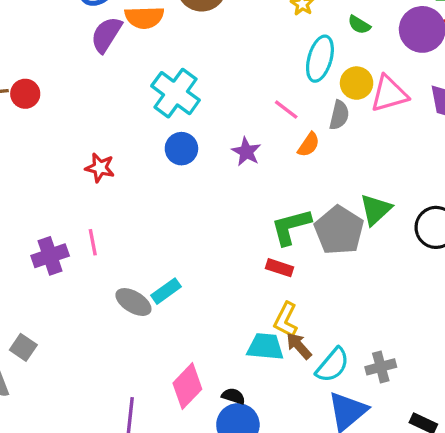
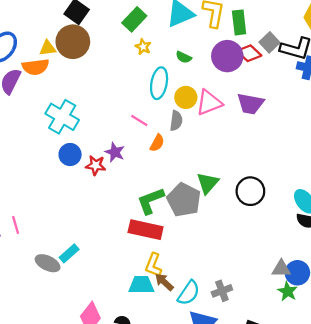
red star: (100, 168) -> (96, 165), moved
red rectangle: (280, 268) -> (146, 230), size x1.8

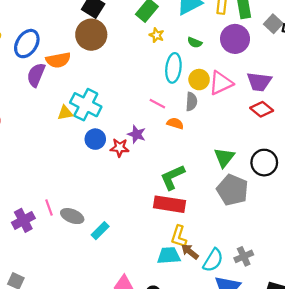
yellow triangle: (48, 48) -> (65, 113), moved
red diamond: (249, 53) -> (262, 109), moved
orange semicircle: (157, 143) -> (175, 123), turned -98
gray pentagon: (184, 200) -> (232, 190), moved
gray ellipse: (48, 263) -> (72, 216), moved

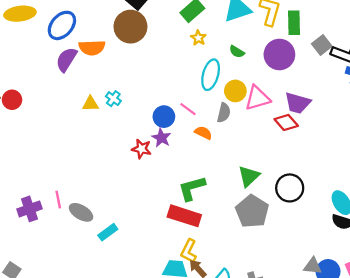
cyan cross: (86, 105) -> (113, 99), size x0.5
red diamond: (262, 109) -> (286, 122), moved
blue circle: (95, 139) -> (164, 117), moved

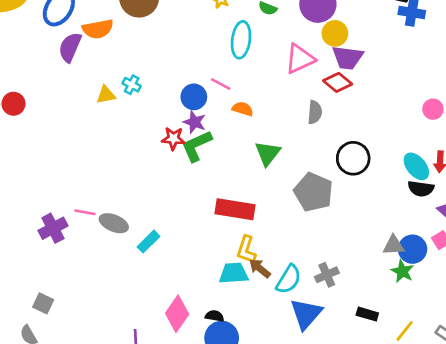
yellow circle: (235, 91) -> (335, 33), moved
gray semicircle: (224, 113) -> (315, 112), moved
green triangle: (249, 176) -> (268, 153), moved
green L-shape: (192, 188) -> (197, 146), moved
pink line: (58, 200) -> (85, 212), turned -60

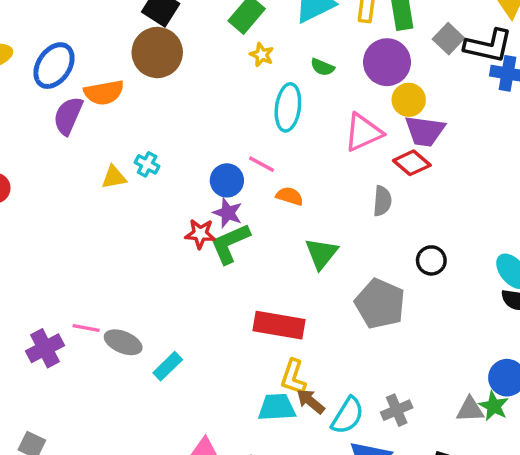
black circle: (353, 158) -> (431, 260), size x0.7
gray triangle: (394, 245) -> (470, 410), moved

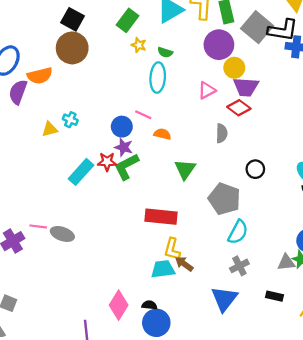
gray square: (448, 39) -> (257, 27), size x1.6
green semicircle: (322, 67) -> (165, 52), moved
pink triangle: (363, 132) -> (207, 90), size x0.7
cyan rectangle: (168, 366) -> (81, 172), moved, size x1.4
cyan semicircle: (348, 416) -> (238, 232), moved

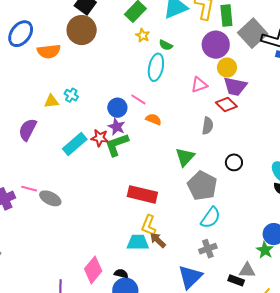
purple semicircle: (18, 92) -> (28, 130), moved
green triangle: (185, 169) -> (185, 157), moved
gray triangle: (286, 263) -> (247, 270), moved

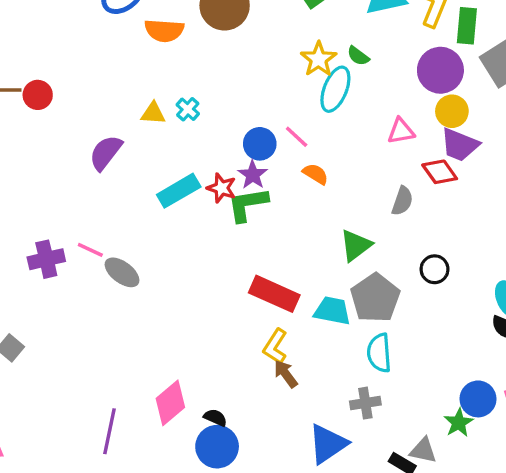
yellow star: (143, 35) -> (319, 59), moved, size x1.5
cyan semicircle: (211, 218) -> (379, 353), turned 130
cyan trapezoid: (138, 242) -> (332, 311), moved

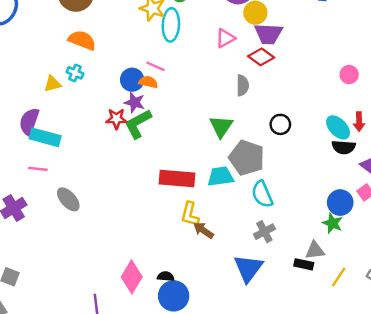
orange semicircle: (164, 31) -> (82, 40), moved, turned -144
orange semicircle: (316, 174) -> (148, 82), moved
cyan rectangle: (179, 191) -> (45, 137), moved, turned 64
pink line: (90, 250) -> (38, 169), moved
gray ellipse: (122, 272) -> (68, 199), turned 30

